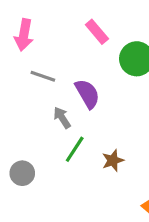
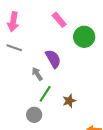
gray line: (43, 76) -> (14, 48), moved
gray circle: (22, 173) -> (34, 115), moved

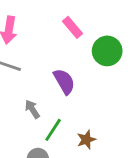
gray arrow: (37, 74) -> (32, 109), moved

